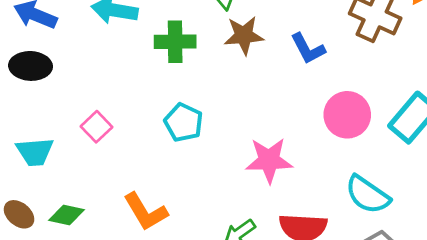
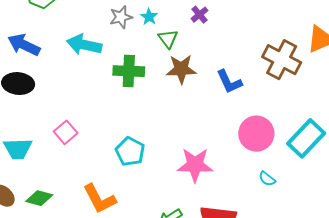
cyan pentagon: (184, 122) -> (130, 152), moved
cyan semicircle: (368, 195) -> (267, 179), moved, size x0.5

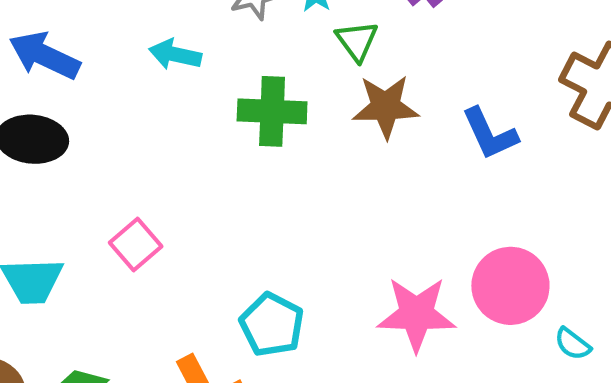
cyan arrow: (84, 45) -> (175, 55), size x0.7
pink circle: (256, 134) -> (510, 286), moved
cyan pentagon: (130, 152) -> (272, 325), moved

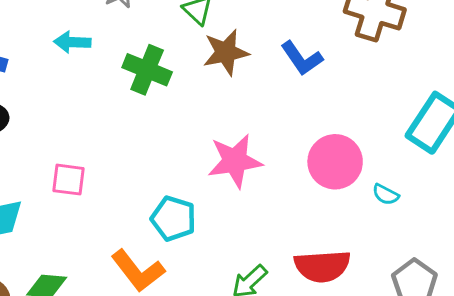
green cross: (272, 111) -> (147, 70), turned 30
pink square: (136, 245) -> (68, 180), turned -32
pink star: (416, 314) -> (235, 161), moved

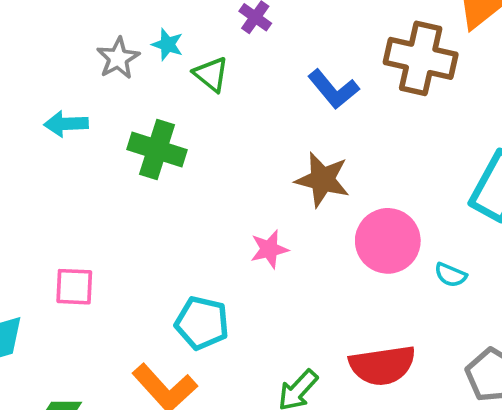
brown star: (226, 52) -> (322, 180), moved, turned 30
blue L-shape: (302, 58) -> (333, 89), moved
pink star: (235, 161) -> (269, 249), size x0.6

